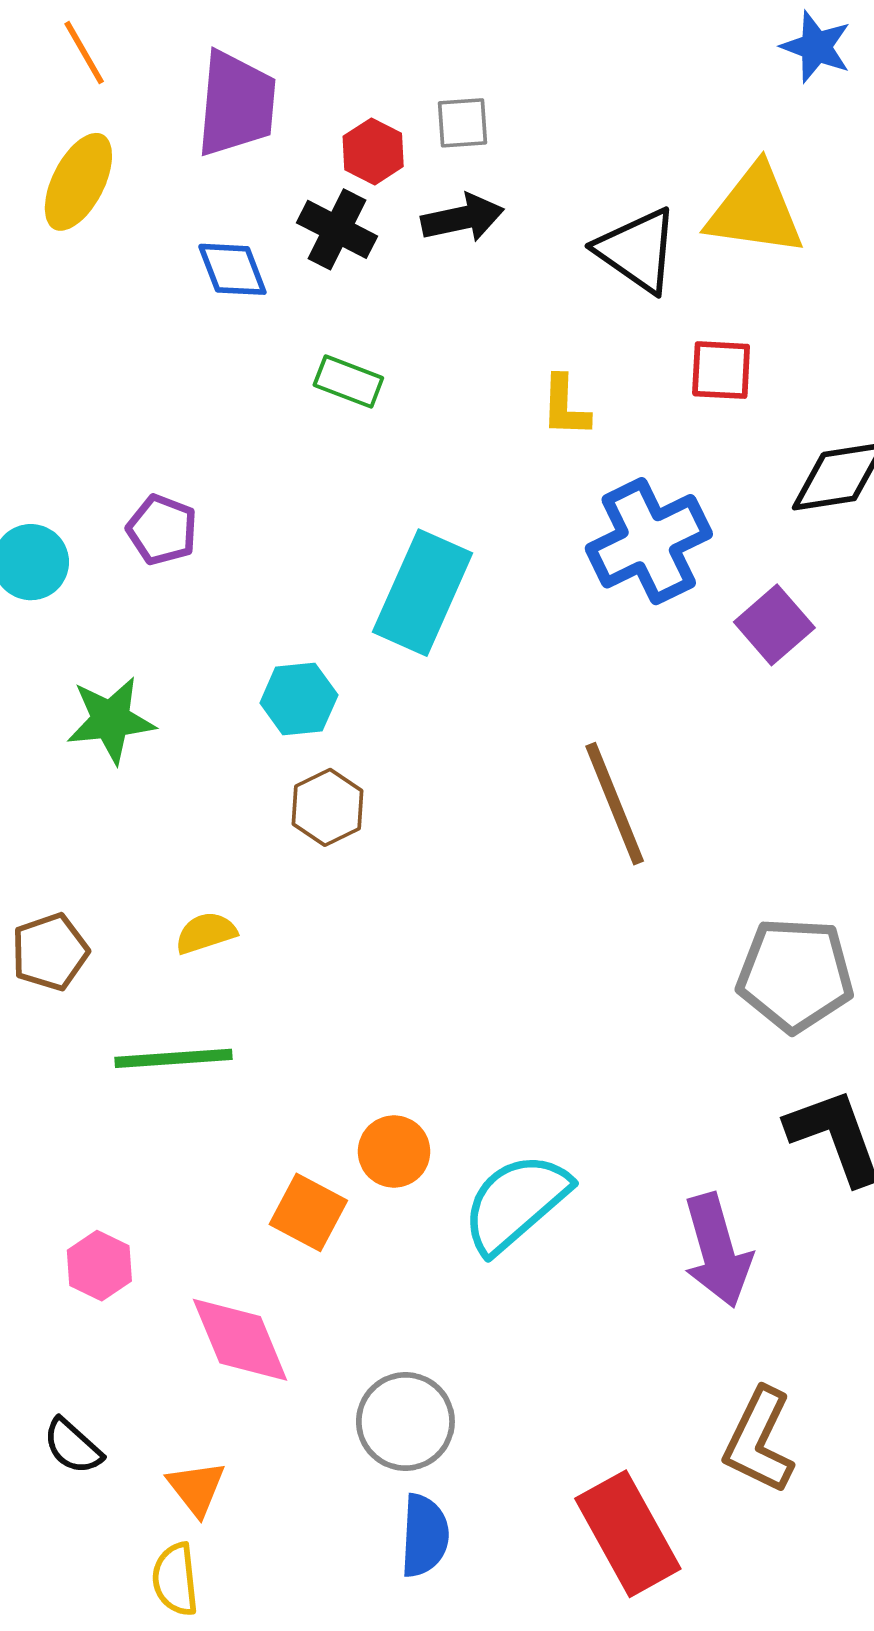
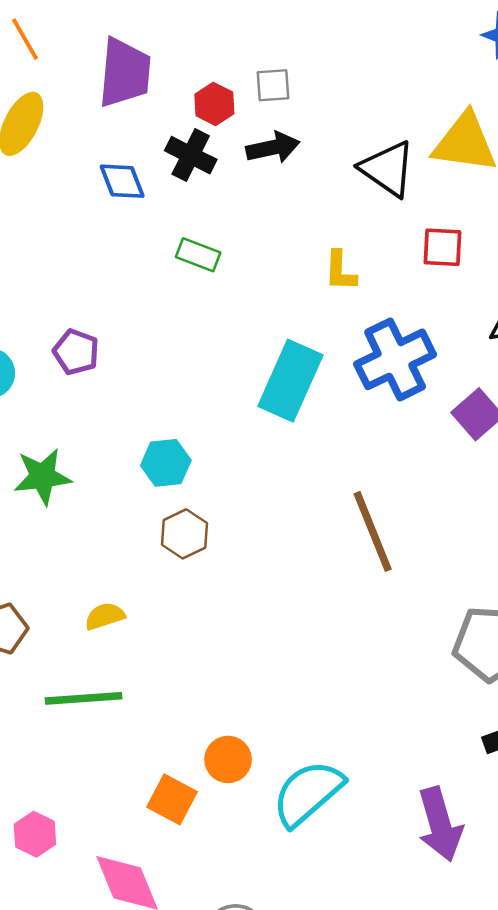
cyan rectangle: (423, 593) -> (290, 381), moved

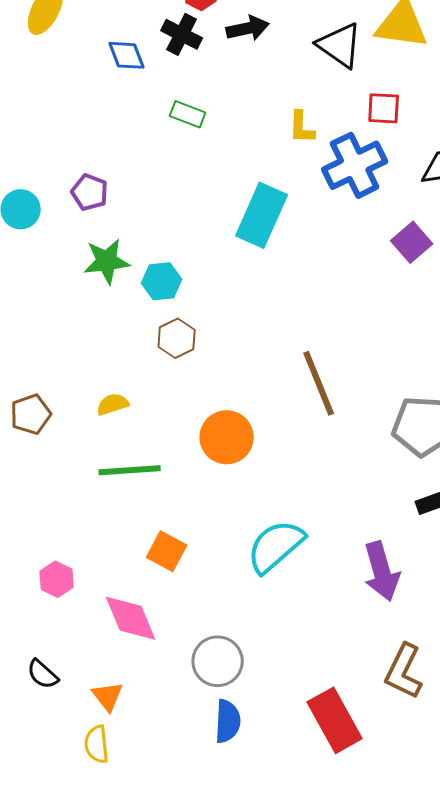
blue cross: (395, 359) -> (355, 165), moved
green star: (42, 477) -> (107, 261), moved
brown line: (373, 531) -> (319, 383), moved
green line: (84, 698) -> (130, 470), moved
orange circle: (228, 759) -> (227, 437), moved, size x1.4

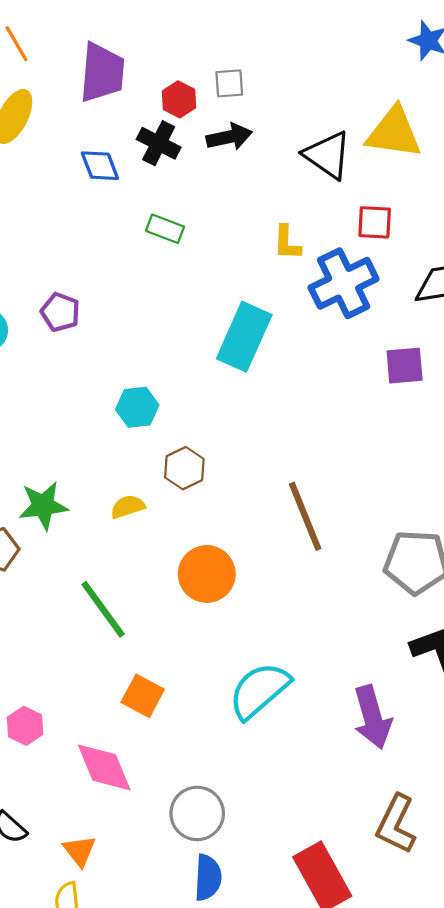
purple square: (412, 242) -> (405, 366), turned 36
green star: (107, 261) -> (43, 506), moved
brown hexagon: (177, 338) -> (184, 468), moved
yellow semicircle: (113, 404) -> (128, 507), moved
green line: (130, 470) -> (103, 609), turned 58

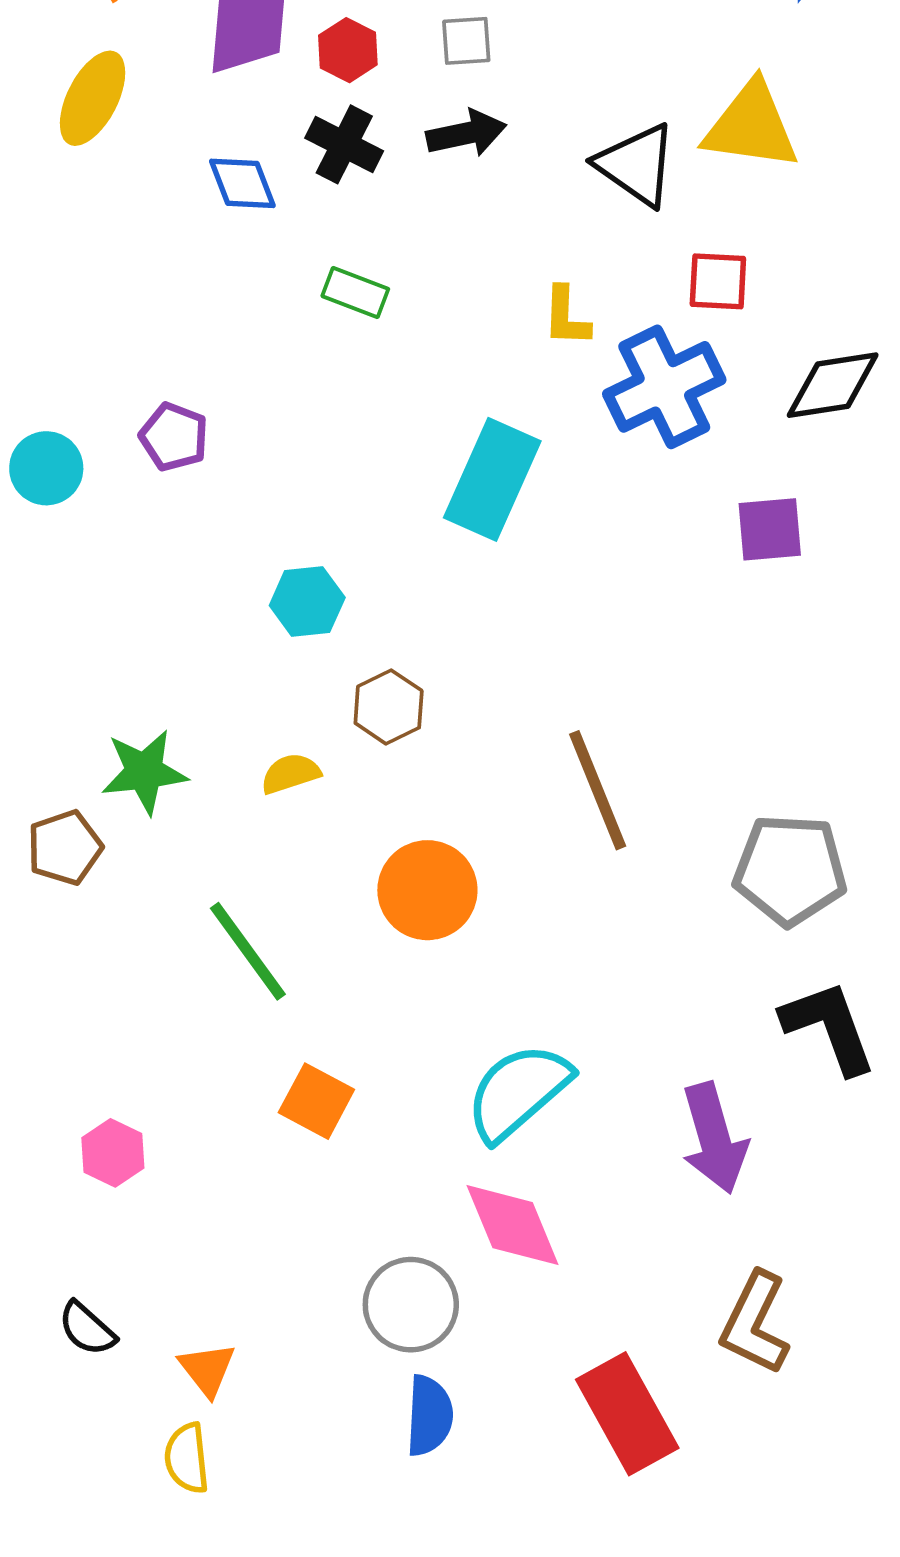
red hexagon: (179, 99) -> (348, 50), moved
pink diamond: (104, 767) -> (513, 1225), moved

